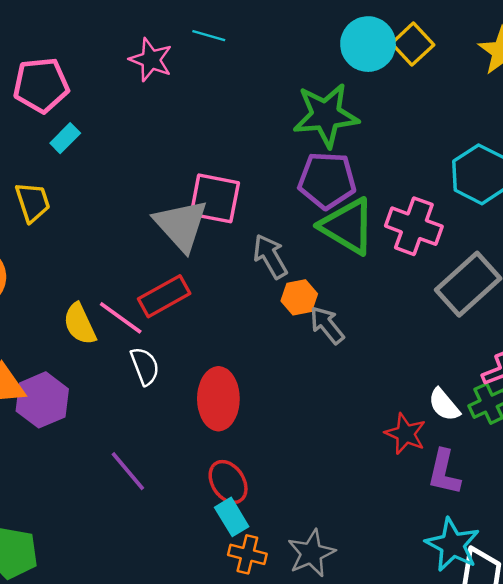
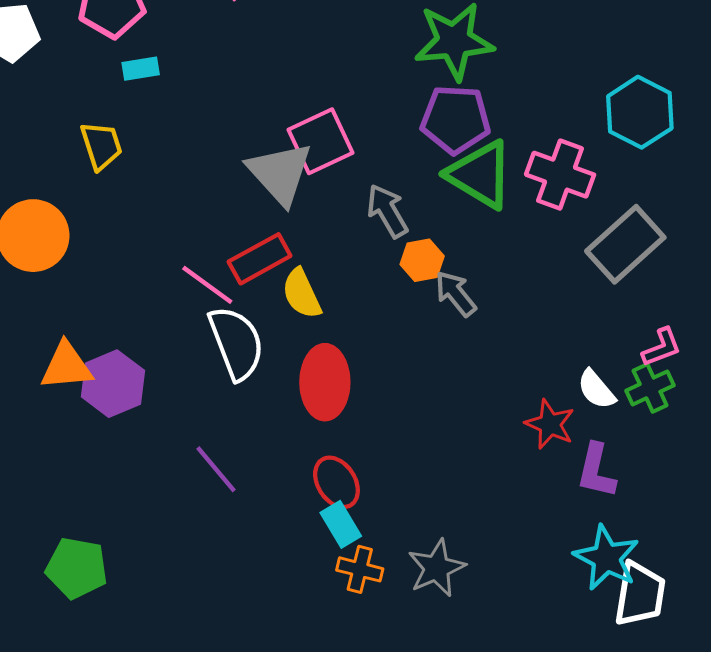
cyan rectangle: (65, 138) -> (141, 69), turned 36
pink square: (215, 198) -> (321, 141), turned -36
yellow semicircle: (80, 324) -> (302, 294), moved
white semicircle: (145, 366) -> (236, 343), size x1.6

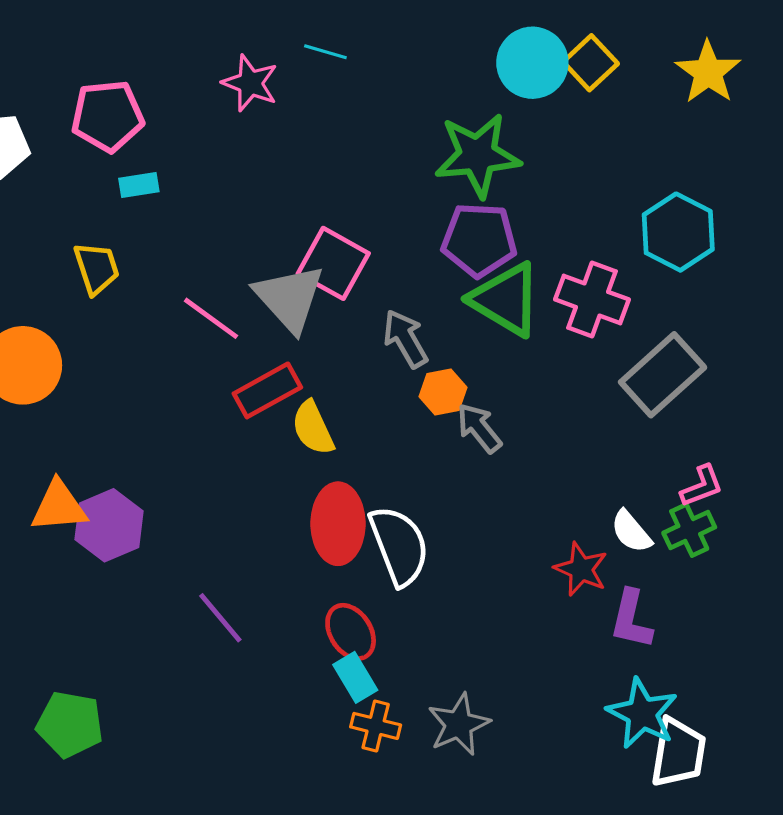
pink square: (321, 141) -> (333, 263), turned -36
pink line: (207, 285) -> (211, 318), moved
white semicircle: (236, 343) -> (399, 546), moved

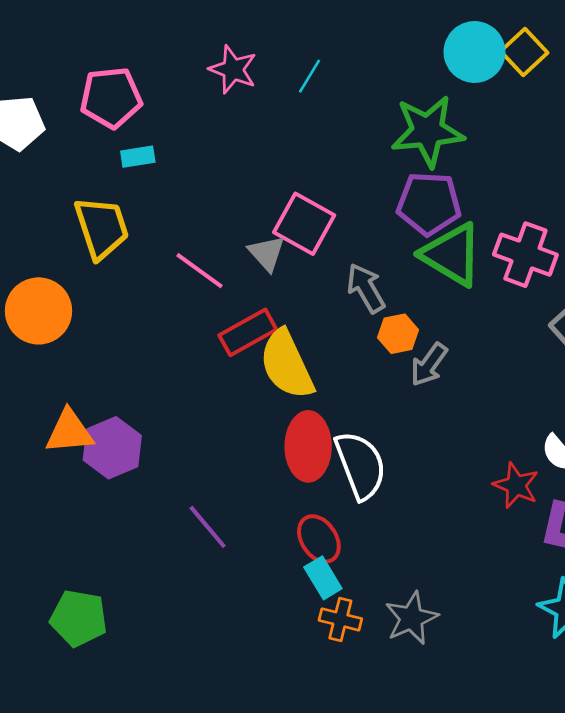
cyan line: (325, 52) -> (309, 76), moved, turned -75
yellow trapezoid: (97, 268) -> (102, 228), size x1.4
gray triangle: (289, 298) -> (267, 253), size x0.6
yellow semicircle: (313, 428) -> (287, 365), size x1.5
gray arrow: (479, 428) -> (429, 365), turned -105

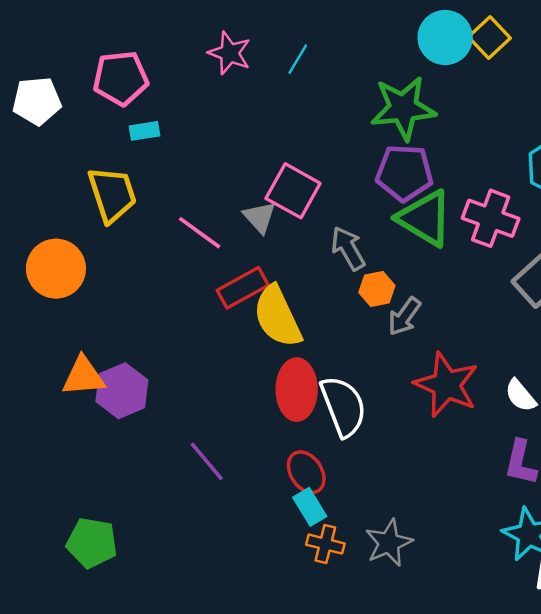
red star: (516, 485) -> (446, 385), moved, size x1.6

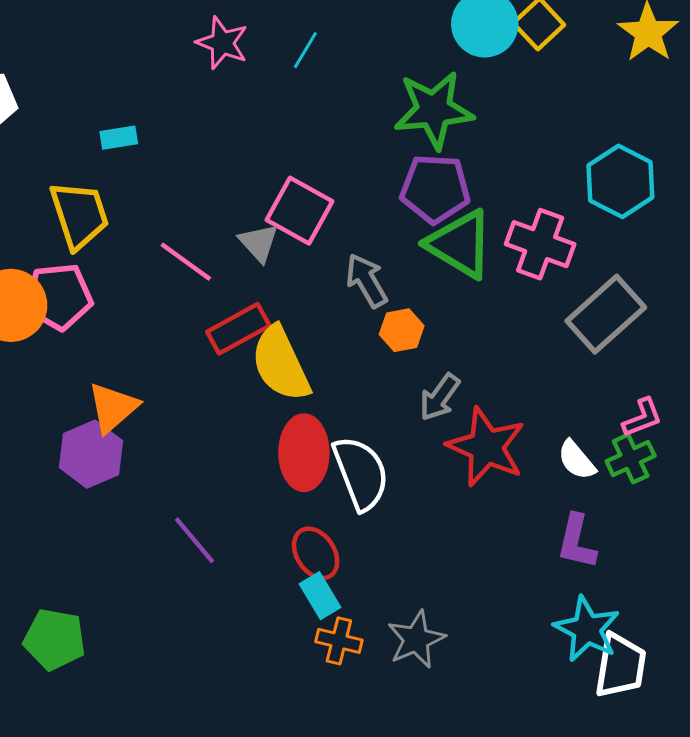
pink pentagon: (121, 78) -> (59, 297), moved
gray arrow: (404, 317) -> (440, 397), moved
orange triangle: (84, 376) -> (113, 407), moved, turned -36

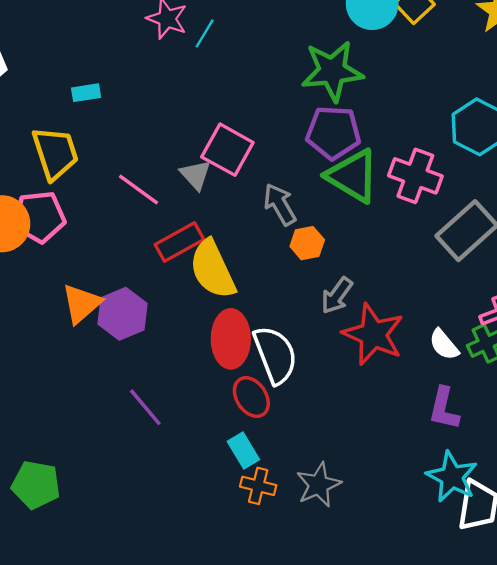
cyan line: (305, 50) -> (205, 33), moved
purple hexagon: (91, 454) -> (123, 314), moved
red ellipse: (316, 553) -> (251, 397), moved

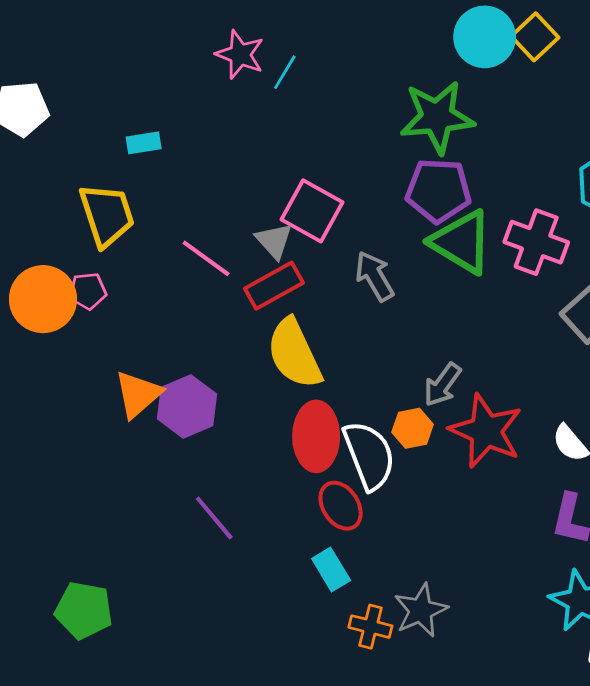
pink pentagon: (39, 217) -> (88, 291), size x0.6
red rectangle: (180, 242) -> (274, 286), moved
orange hexagon: (307, 243) -> (413, 428), moved
orange cross: (258, 486) -> (370, 627), moved

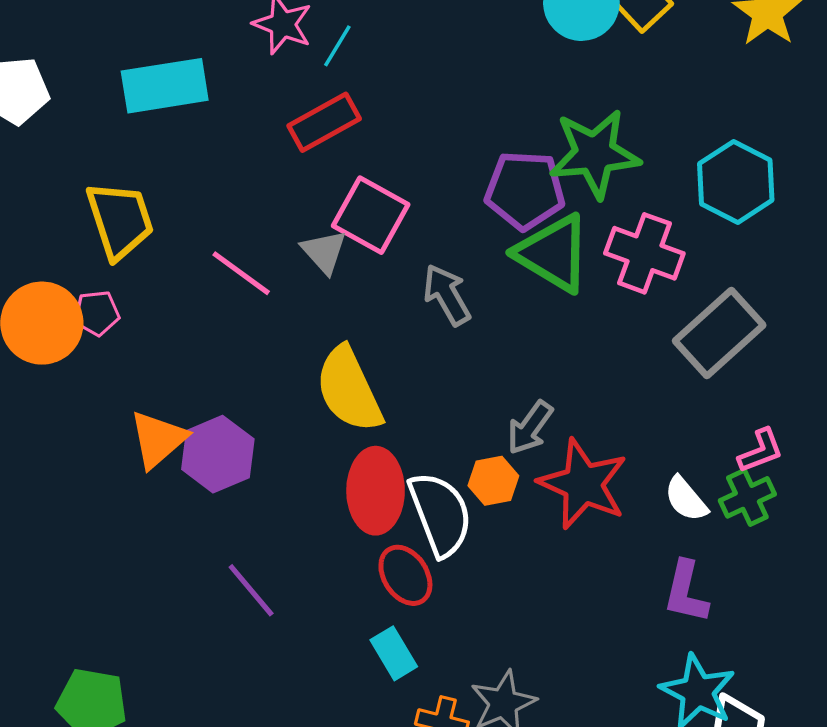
green star: (437, 117) -> (595, 154), moved
cyan rectangle: (144, 143) -> (165, 86), moved, size x2.0
red rectangle: (274, 286) -> (324, 122), moved

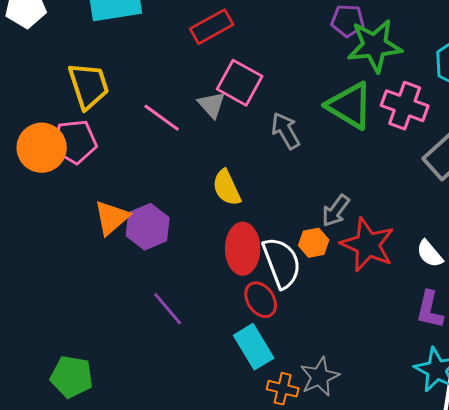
purple pentagon: (525, 190) -> (348, 21), moved, size x0.7
pink pentagon: (97, 313) -> (75, 142), size x1.6
yellow semicircle: (349, 389) -> (227, 188), size x0.7
cyan rectangle: (394, 653) -> (254, 347), size x1.4

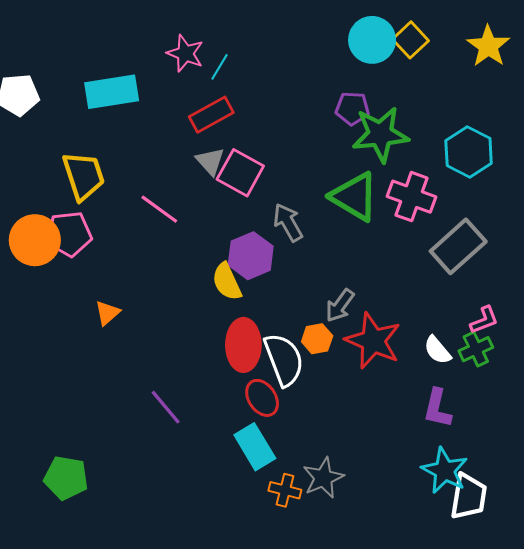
gray triangle: (212, 105) -> (210, 161), moved
orange triangle: (112, 218) -> (107, 313), size x0.7
purple hexagon: (148, 227) -> (251, 256), moved

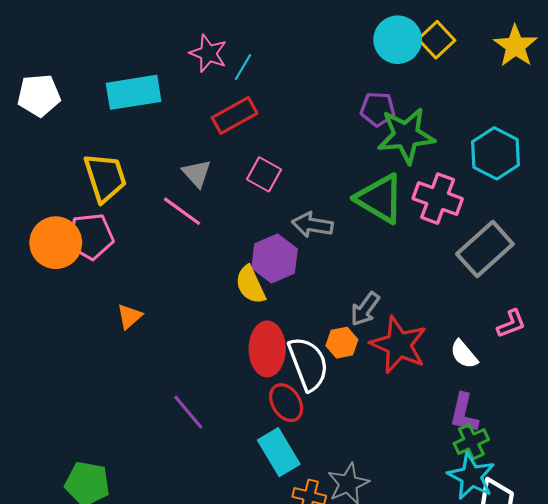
gray triangle: (210, 161) -> (197, 173), moved
pink square: (240, 173) -> (264, 174), size x0.7
gray arrow: (288, 223) -> (312, 225), turned -51
green cross: (476, 349) -> (471, 442), moved

